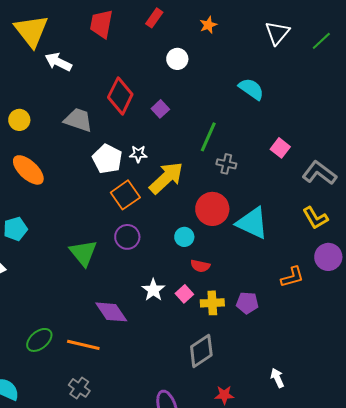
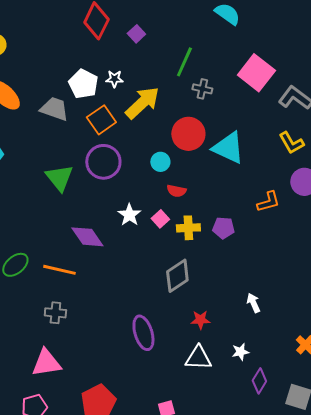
gray trapezoid: (78, 120) -> (54, 109), moved
pink square: (280, 148) -> (256, 73), size x1.8
purple circle: (127, 237) -> (103, 162), size x1.4
gray cross: (79, 388) -> (55, 313), turned -30

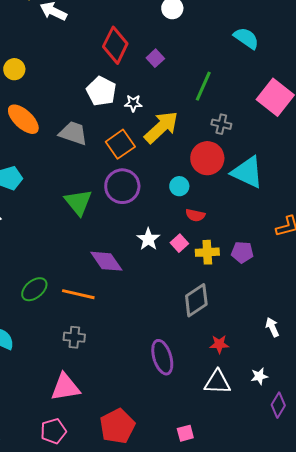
white pentagon: (83, 84) -> (101, 91), moved
gray cross: (202, 89) -> (221, 124), moved

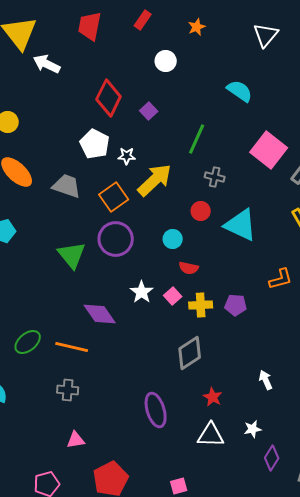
red circle: (207, 158) -> (201, 211), size x0.6
red star: (219, 344) -> (213, 397), turned 30
pink triangle: (65, 387) -> (76, 440), moved, size x0.6

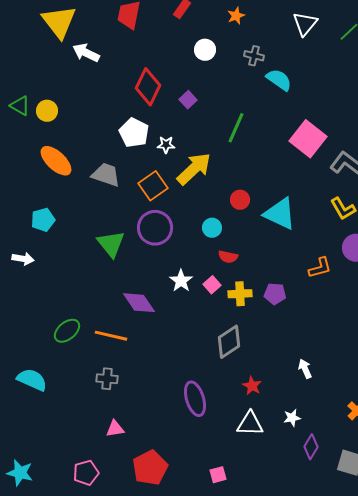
gray cross: (215, 177) -> (254, 56), moved

